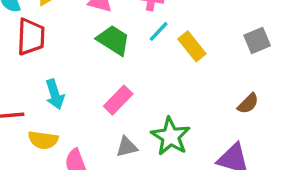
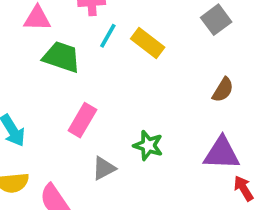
green star: (171, 136) -> (148, 145), size x0.7

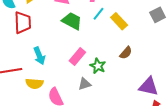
brown semicircle: (223, 90) -> (126, 53), moved
green star: (148, 145) -> (98, 66), moved

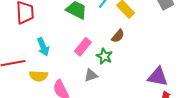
brown semicircle: (126, 53) -> (118, 36), moved

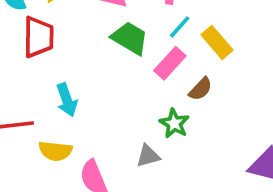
pink rectangle: (83, 47) -> (170, 63), moved

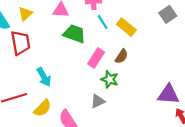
cyan line: (180, 27) -> (103, 22), turned -64
pink rectangle: (170, 63) -> (96, 58), moved
yellow semicircle: (55, 151) -> (43, 108), turned -42

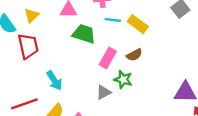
cyan line: (103, 22) -> (113, 20), turned -48
brown semicircle: (121, 56) -> (134, 55), turned 32
gray triangle: (98, 101) -> (104, 92), moved

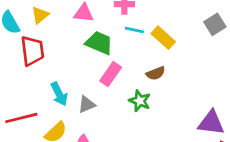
pink rectangle: (108, 58) -> (111, 74), moved
gray triangle: (104, 92) -> (87, 104), moved

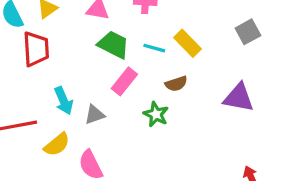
cyan line: (134, 30) -> (154, 48), moved
purple triangle: (211, 123) -> (239, 98), moved

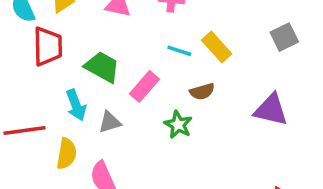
green trapezoid: (113, 45) -> (102, 67), moved
yellow semicircle: (57, 144) -> (66, 154), turned -44

